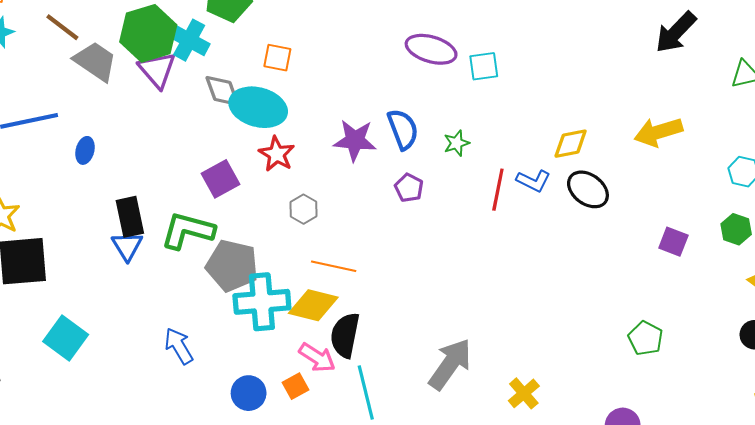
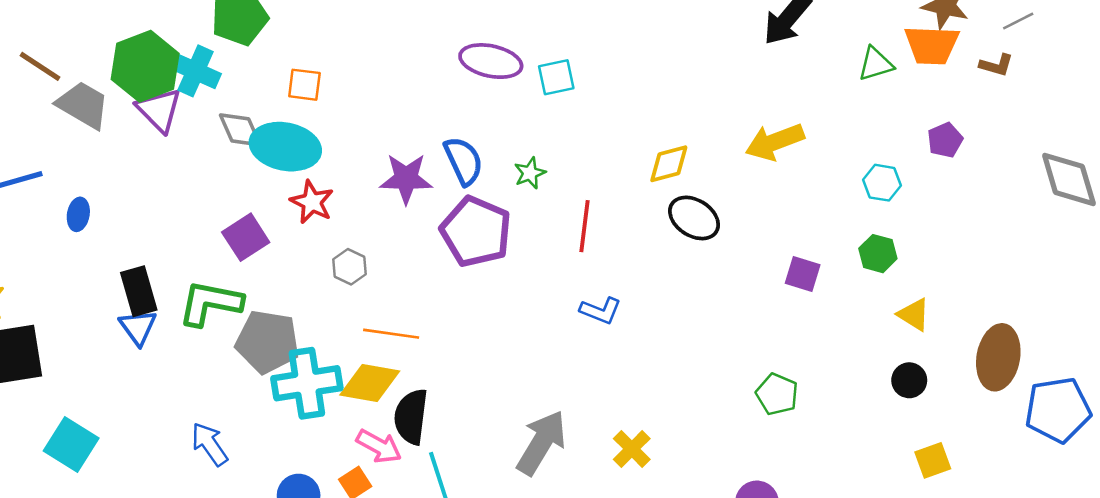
blue L-shape: (533, 181) -> (601, 311), moved
purple pentagon: (409, 188) -> (476, 232), size x2.0
yellow cross: (524, 393) -> (632, 449), moved

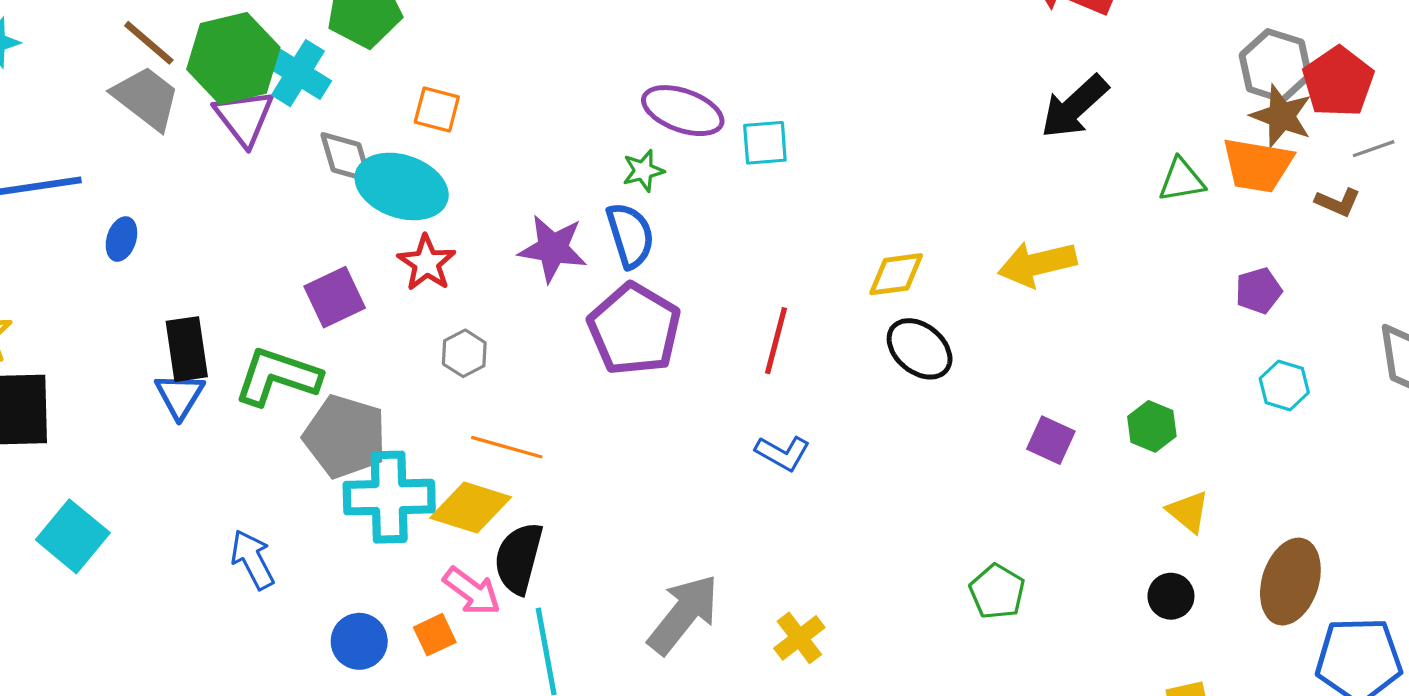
brown line: (40, 66) -> (149, 43), moved
green star: (530, 173) -> (643, 171), moved
cyan hexagon: (882, 183) -> (1284, 386), moved

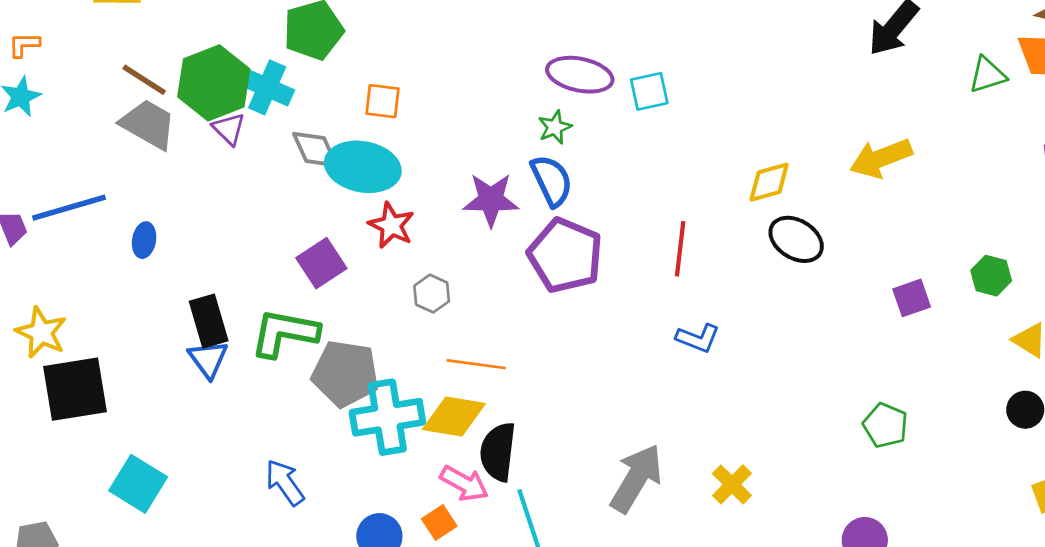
purple triangle: (244, 117) -> (229, 129), size x0.7
purple square: (1051, 440) -> (912, 298), turned -36

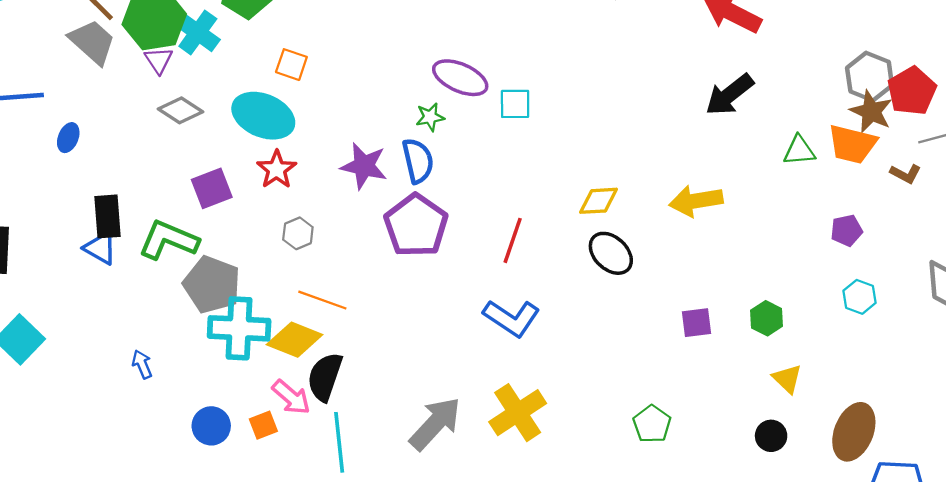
gray diamond: (315, 149) -> (180, 110), moved, turned -45
blue L-shape: (698, 338) -> (512, 318), size x1.5
blue triangle: (208, 359) -> (100, 248), turned -36
blue arrow: (285, 482) -> (142, 364), size x0.7
yellow cross: (732, 484) -> (518, 413), moved, size x1.6

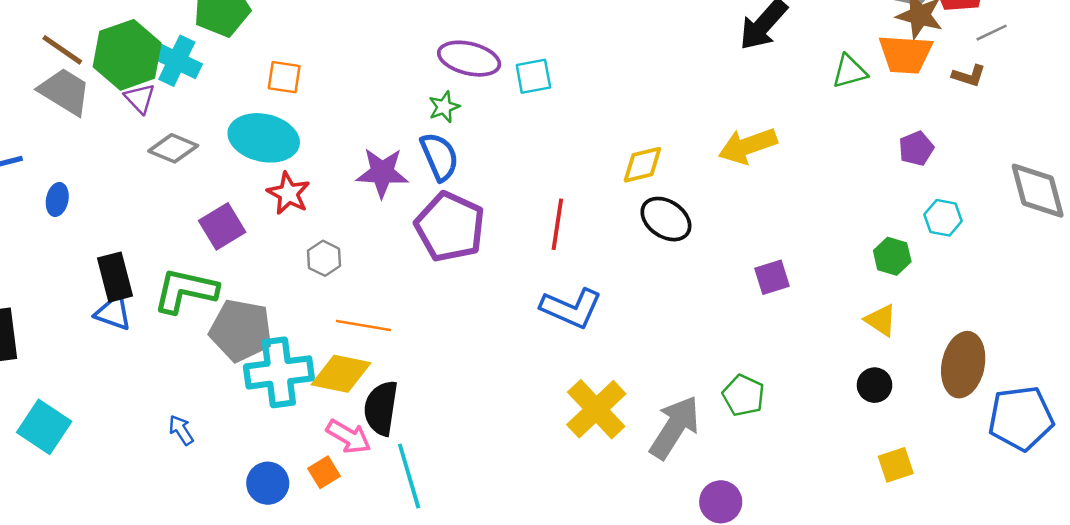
green hexagon: (767, 318) -> (892, 256), moved
gray arrow: (435, 424) -> (675, 427), moved

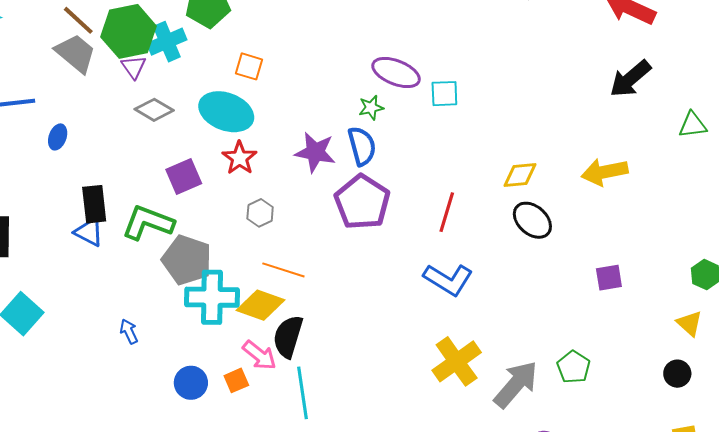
cyan cross: (177, 61) -> (167, 42), turned 33

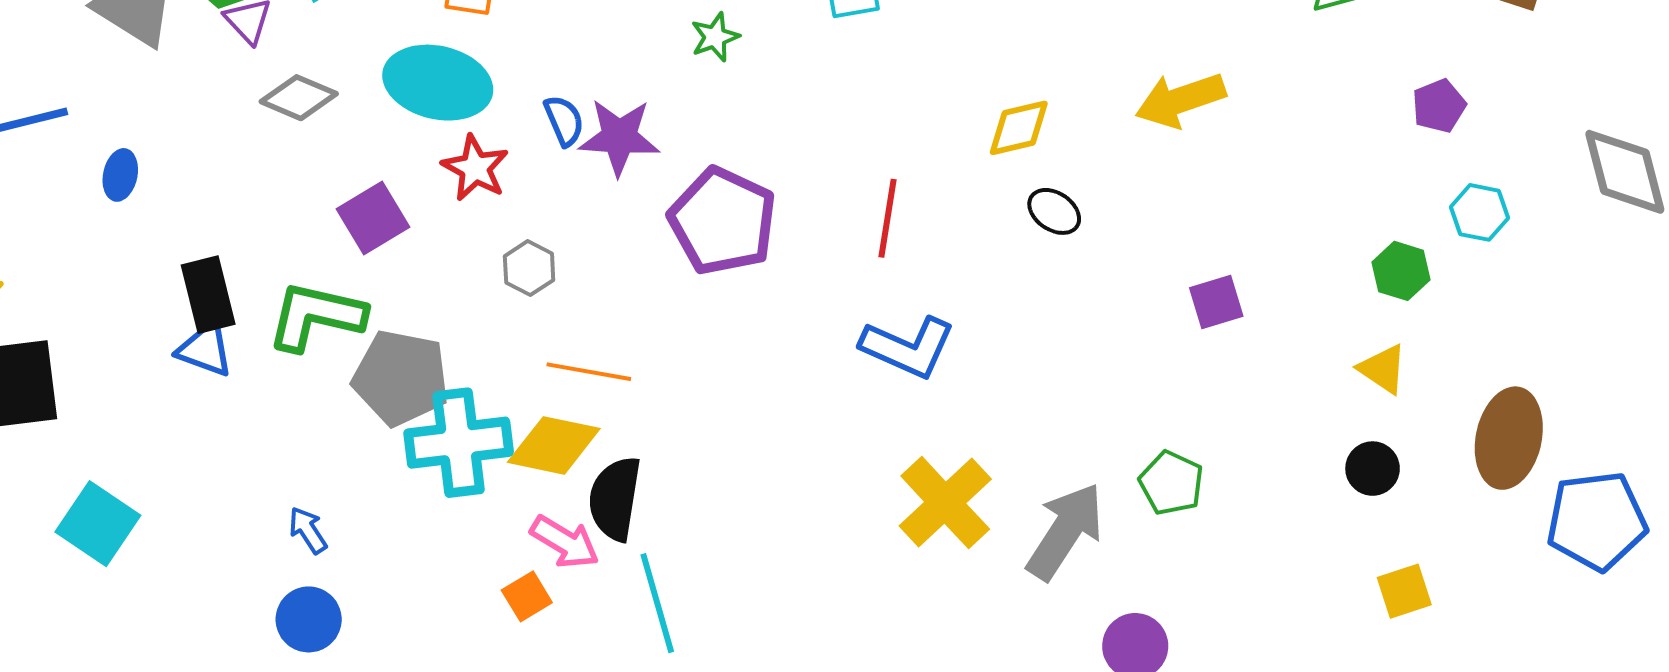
blue semicircle: (362, 146) -> (564, 121), moved, size x0.7
black ellipse: (532, 220) -> (1054, 211), size x0.7
blue circle: (191, 383) -> (309, 619), moved

